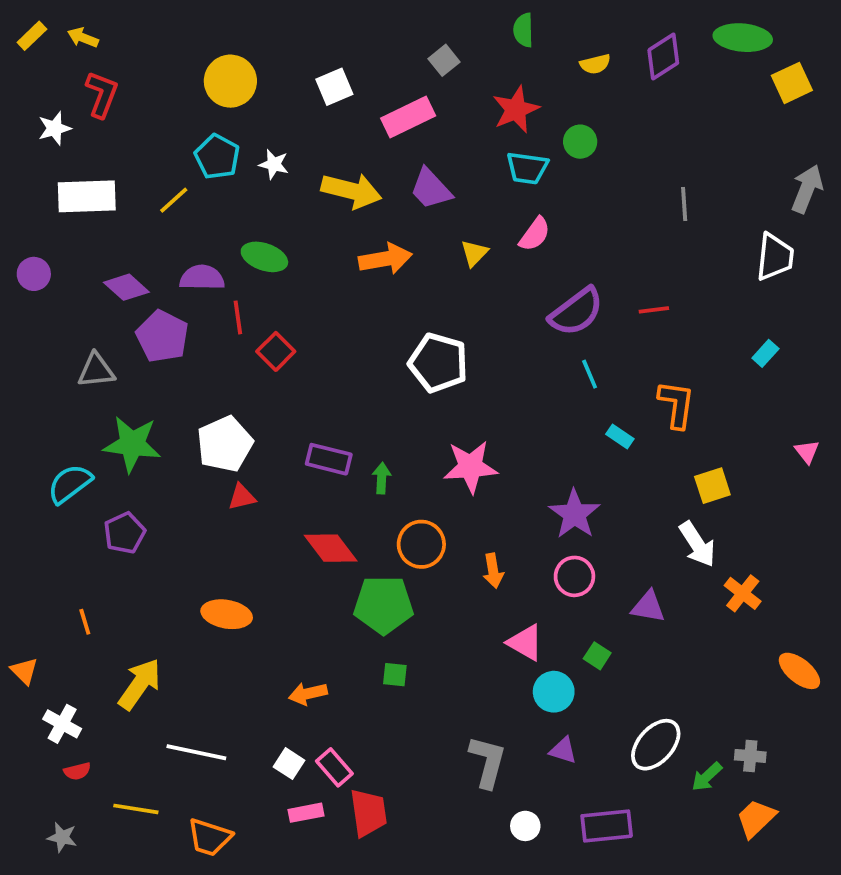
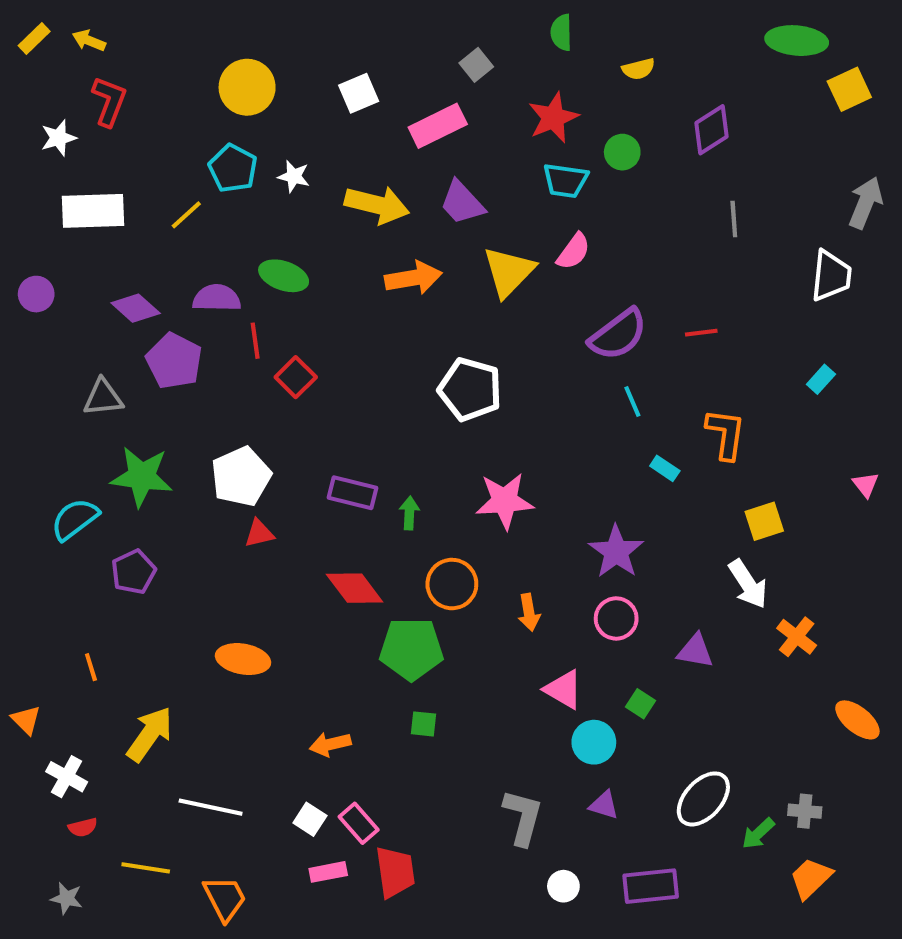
purple diamond: (663, 57) -> (711, 130), moved
yellow triangle: (474, 253) -> (509, 272), size x1.8
orange trapezoid: (210, 837) -> (225, 898), turned -135

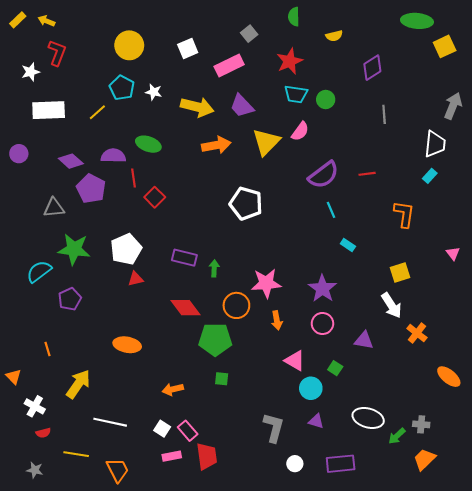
green circle: (622, 152) -> (326, 99), moved
cyan rectangle: (821, 379) -> (430, 176), moved
orange L-shape: (726, 434) -> (404, 214), moved
pink star: (505, 501) -> (266, 283), moved
white ellipse: (703, 799) -> (368, 418), turned 64

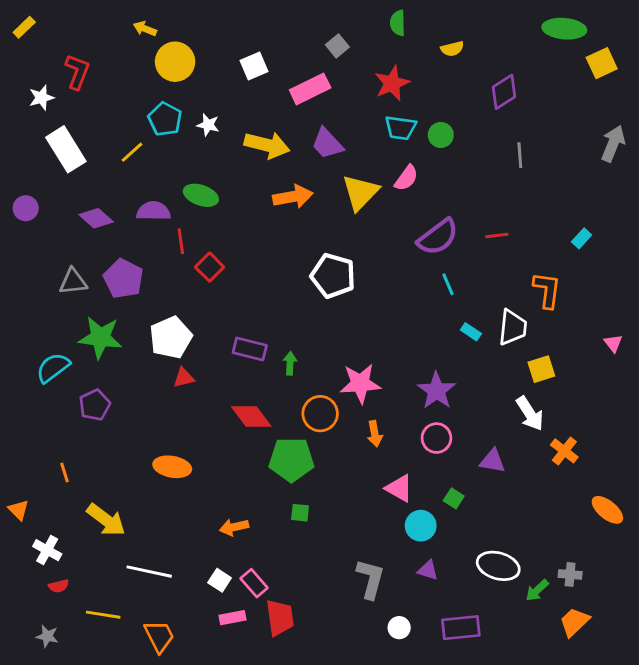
yellow arrow: (46, 21) -> (145, 29), moved
white rectangle: (49, 110) -> (66, 149), turned 60
white trapezoid: (435, 144) -> (513, 327), moved
purple pentagon: (91, 189) -> (123, 279), moved
yellow arrow: (78, 384) -> (106, 520), turned 92

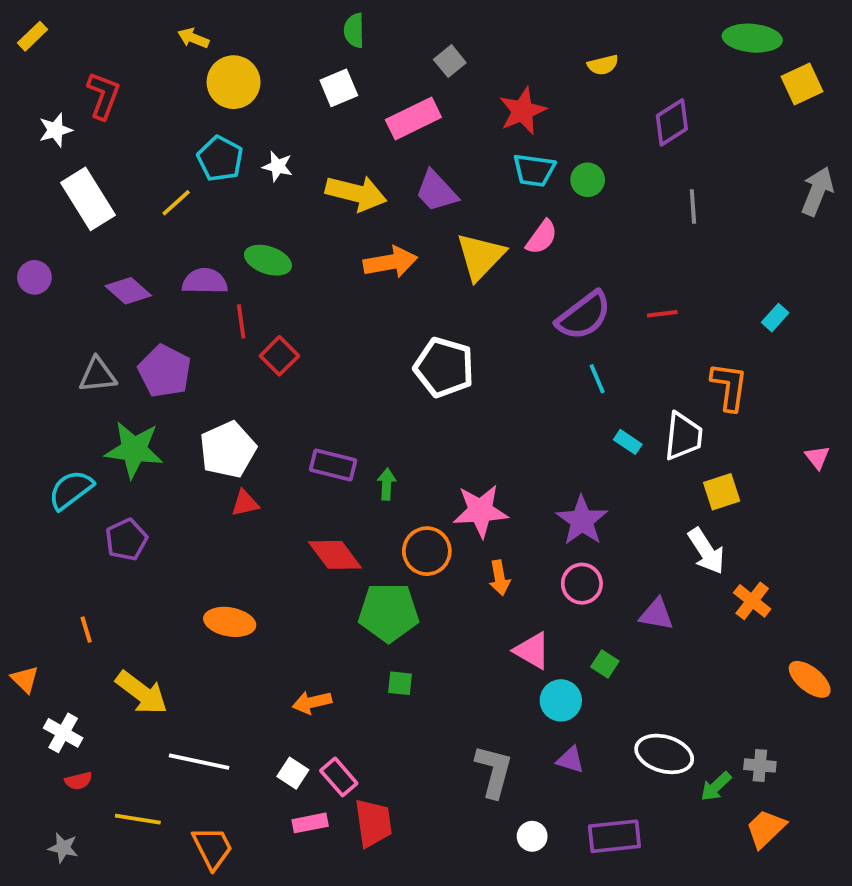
green semicircle: (398, 23) -> (354, 30), moved

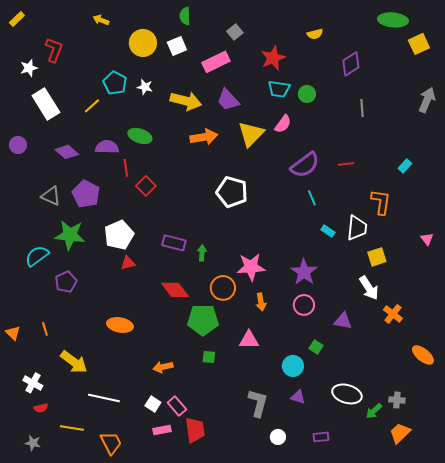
yellow circle: (234, 82) -> (143, 43), moved
gray triangle: (98, 375) -> (51, 196), turned 30
pink triangle: (532, 651) -> (249, 340), moved, turned -30
orange triangle: (25, 679) -> (13, 333), moved
purple rectangle: (614, 836) -> (321, 437), size x0.6

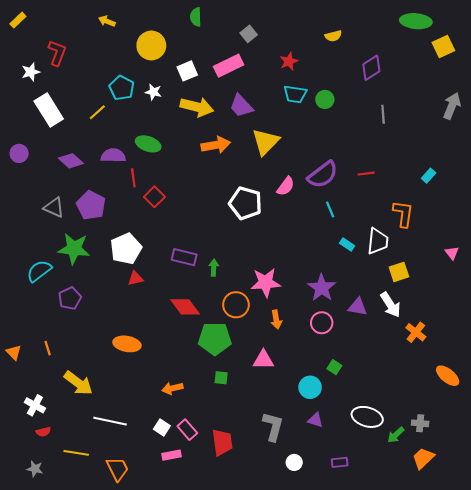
white square: (177, 46) -> (187, 71), moved
red star: (273, 58) -> (289, 61), size x0.7
pink semicircle: (283, 124) -> (286, 186), moved
purple triangle: (343, 321) -> (358, 307), moved
red trapezoid: (195, 430) -> (222, 442), moved

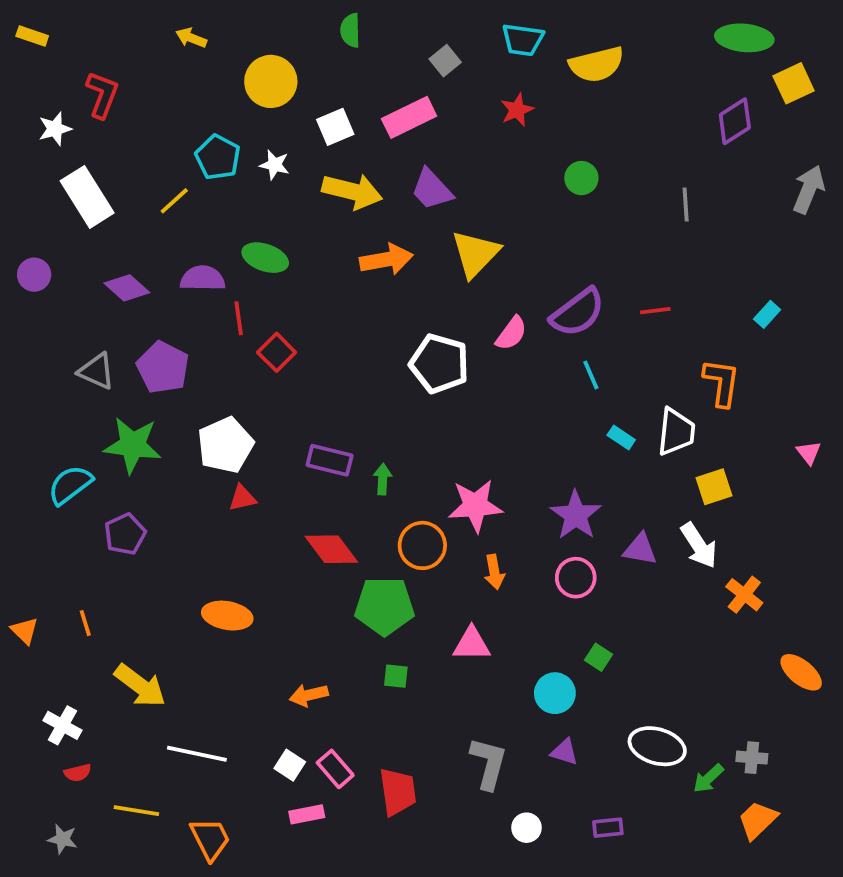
yellow rectangle: (18, 20) -> (32, 36), turned 63
yellow semicircle: (333, 36) -> (597, 64), size x1.8
purple diamond: (371, 68) -> (735, 121), moved
cyan trapezoid: (295, 94) -> (523, 40), moved

